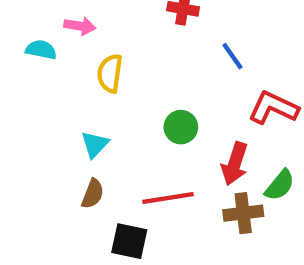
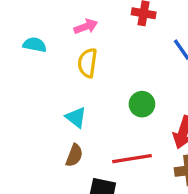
pink arrow: (80, 26) -> (86, 27), moved, turned -30
cyan triangle: (95, 144) -> (76, 117), turned -35

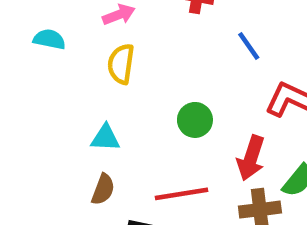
cyan triangle: (76, 117) -> (105, 138), turned -35

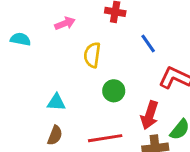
yellow semicircle: (121, 64) -> (92, 55), moved

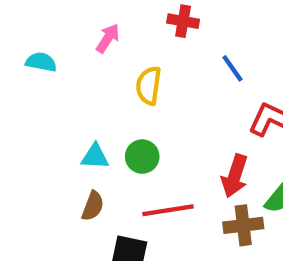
pink arrow: (65, 23) -> (108, 38), turned -36
green circle: (114, 91) -> (142, 157), moved

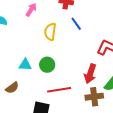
blue line: (232, 68) -> (76, 24), moved
brown semicircle: (93, 206) -> (12, 88), moved, turned 32

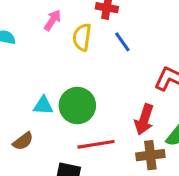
yellow semicircle: (50, 32) -> (82, 37), moved
green circle: (47, 65) -> (77, 106), size x1.5

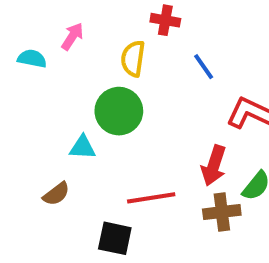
pink arrow: (53, 20) -> (72, 36), moved
blue line: (122, 42) -> (204, 67), moved
green circle: (77, 106) -> (119, 111), moved

